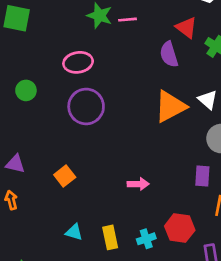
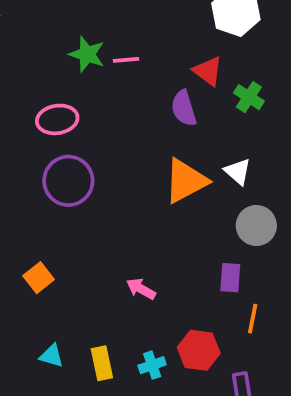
pink arrow: (138, 184) -> (141, 289), turned -150

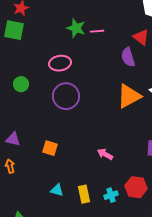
orange square: (39, 278) -> (50, 148), turned -35

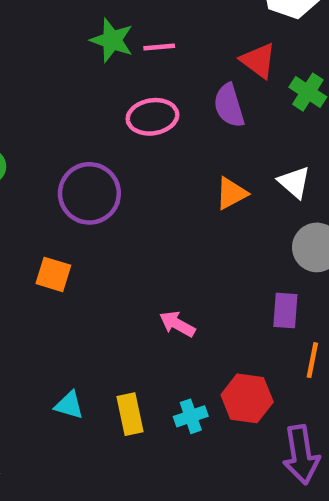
pink ellipse: (60, 63) -> (152, 117), moved
orange triangle: (129, 96) -> (231, 193), size x0.6
orange square: (50, 148) -> (53, 274), moved

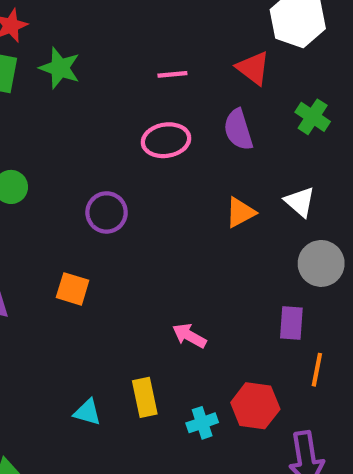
green star: (112, 40) -> (60, 68), moved
red triangle: (258, 61) -> (253, 68), moved
purple circle: (89, 193) -> (107, 212), size x0.7
yellow rectangle: (130, 414) -> (145, 397), moved

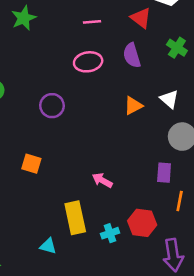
green star: (60, 68) -> (24, 18), turned 30
orange square: (73, 289) -> (31, 164), moved
yellow rectangle: (145, 397) -> (75, 218), size x1.4
cyan triangle: (87, 412) -> (48, 246), moved

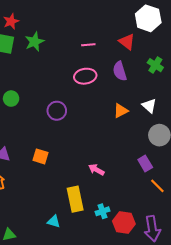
purple rectangle: (164, 173) -> (145, 164), turned -35
orange line: (180, 201) -> (157, 186), turned -56
red hexagon: (142, 223) -> (124, 222), moved

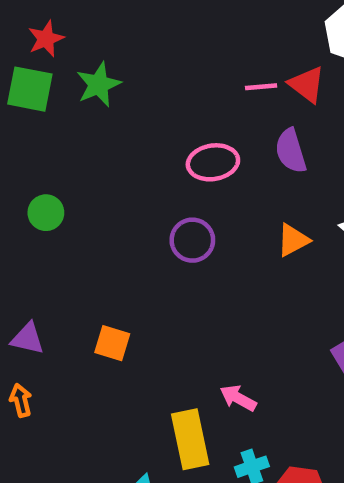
pink line: (88, 45) -> (261, 87), moved
purple circle: (57, 111) -> (192, 240), moved
pink arrow: (96, 170) -> (238, 398), moved

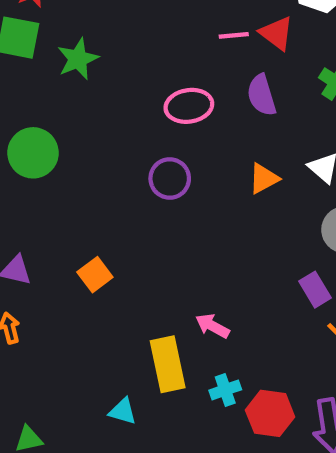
green star: (99, 85) -> (78, 59), moved
green circle: (46, 213) -> (33, 153), size x1.5
orange square: (112, 343) -> (95, 275), turned 36

